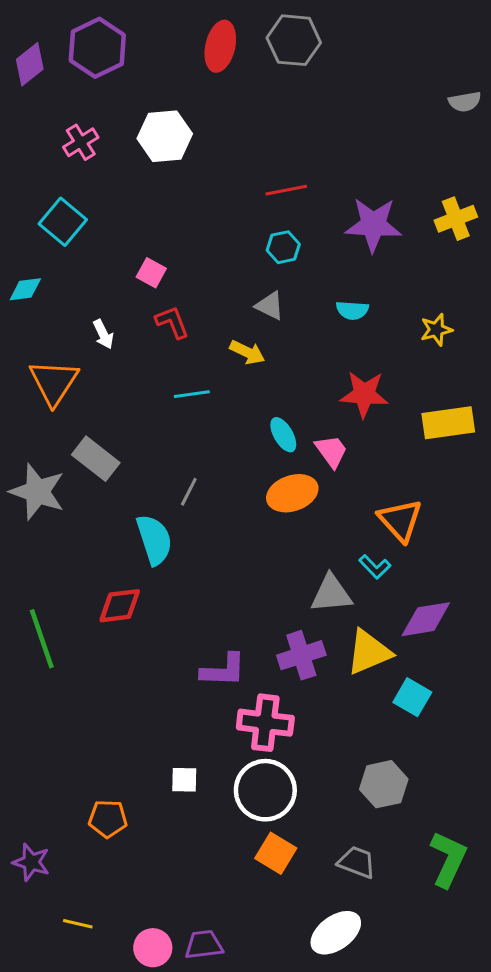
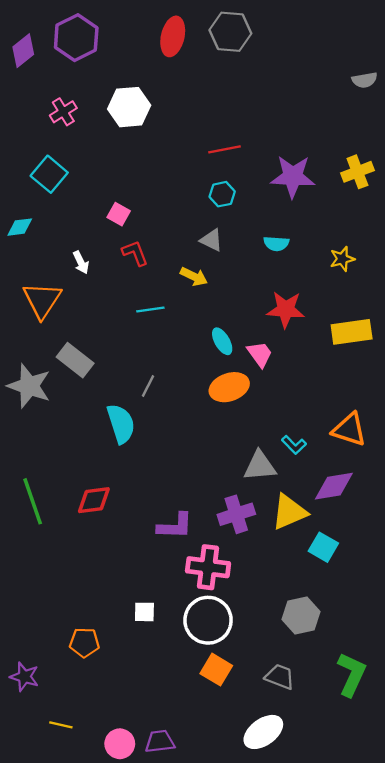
orange triangle: (400, 520) -> (349, 430), moved, turned -30
red diamond: (120, 606) -> (94, 500), moved

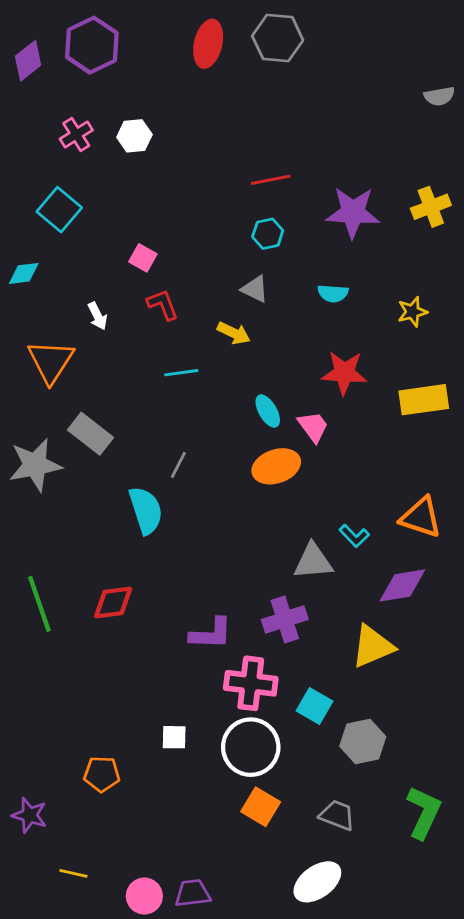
white hexagon: (129, 107) -> (134, 136), moved, size x0.7
gray star: (29, 386) -> (35, 465), turned -30
yellow triangle: (289, 512) -> (373, 646), moved
cyan square: (323, 547) -> (315, 706), moved

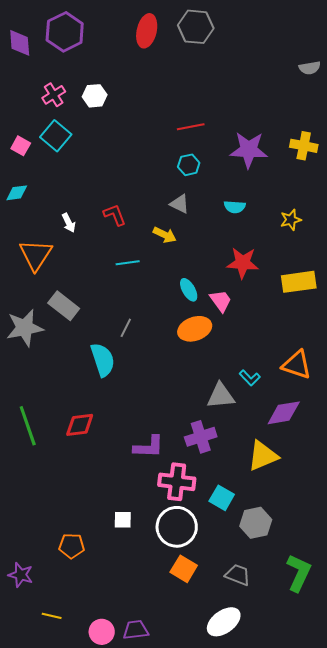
purple diamond: (28, 61) -> (20, 43), turned -56
yellow cross: (431, 207) -> (304, 146), turned 32
cyan square: (59, 210) -> (56, 136), moved
pink square: (143, 258) -> (21, 146), moved

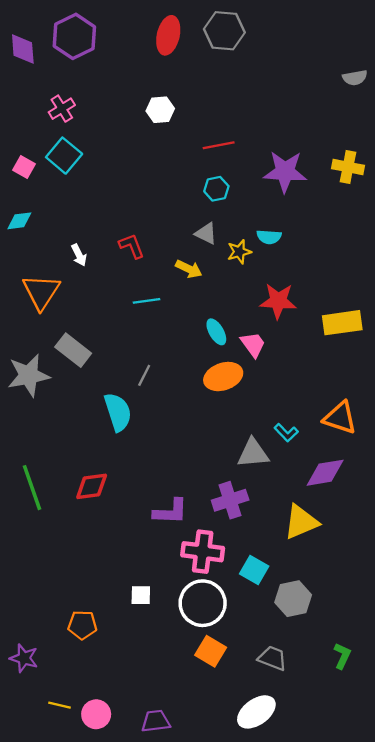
white hexagon: (95, 96) -> (160, 110), moved
yellow star: (291, 220) -> (239, 252), moved
green L-shape: (299, 573) -> (342, 656), size x0.6
pink circle: (102, 632) -> (96, 714), moved

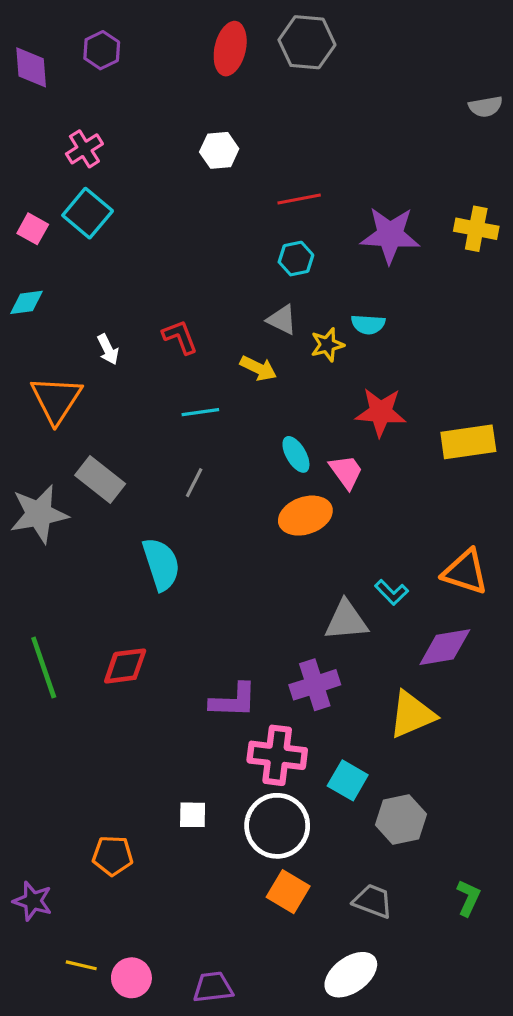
purple hexagon: (74, 36) -> (102, 50), size x0.6
gray line: (144, 375) -> (194, 483), moved

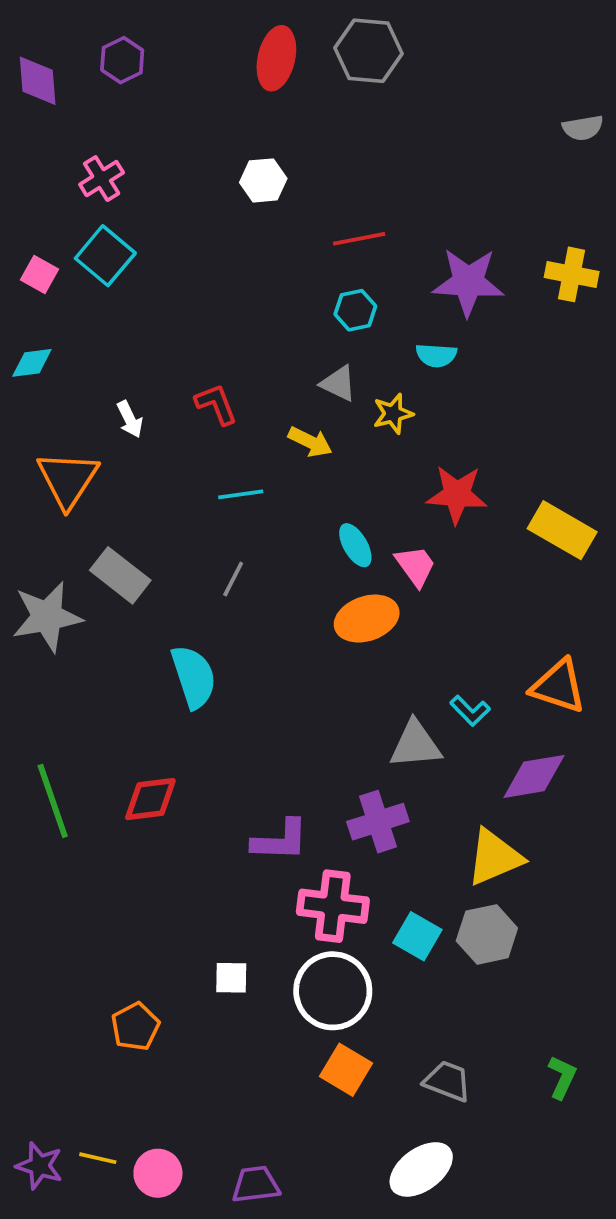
cyan semicircle: (368, 324) -> (436, 355), moved
yellow rectangle: (468, 442) -> (562, 530), turned 38
gray hexagon: (401, 820) -> (487, 934), moved
orange pentagon: (113, 856) -> (135, 1027), turned -30
purple star: (33, 901) -> (39, 1166), moved

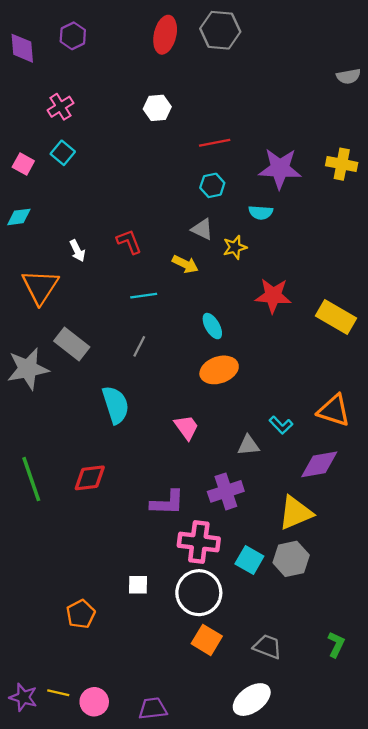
cyan square: (105, 256) -> (63, 153), size x0.7
pink trapezoid: (416, 566) -> (186, 427), moved
gray triangle: (416, 745) -> (248, 445), size x0.7

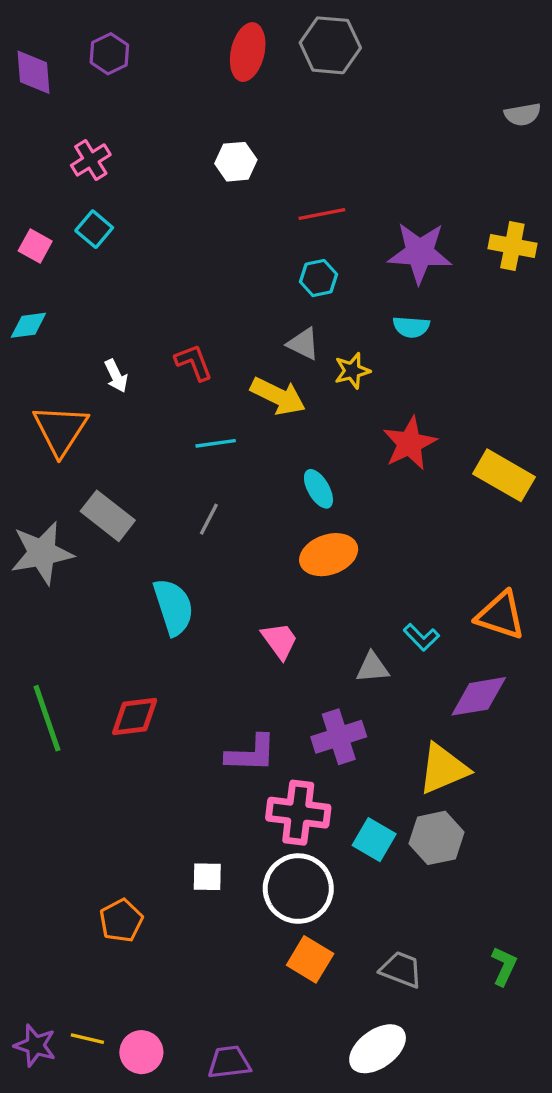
cyan semicircle: (261, 212) -> (411, 327), moved
yellow arrow: (185, 264) -> (278, 396), size x1.4
red star: (273, 296) -> (410, 443), turned -30

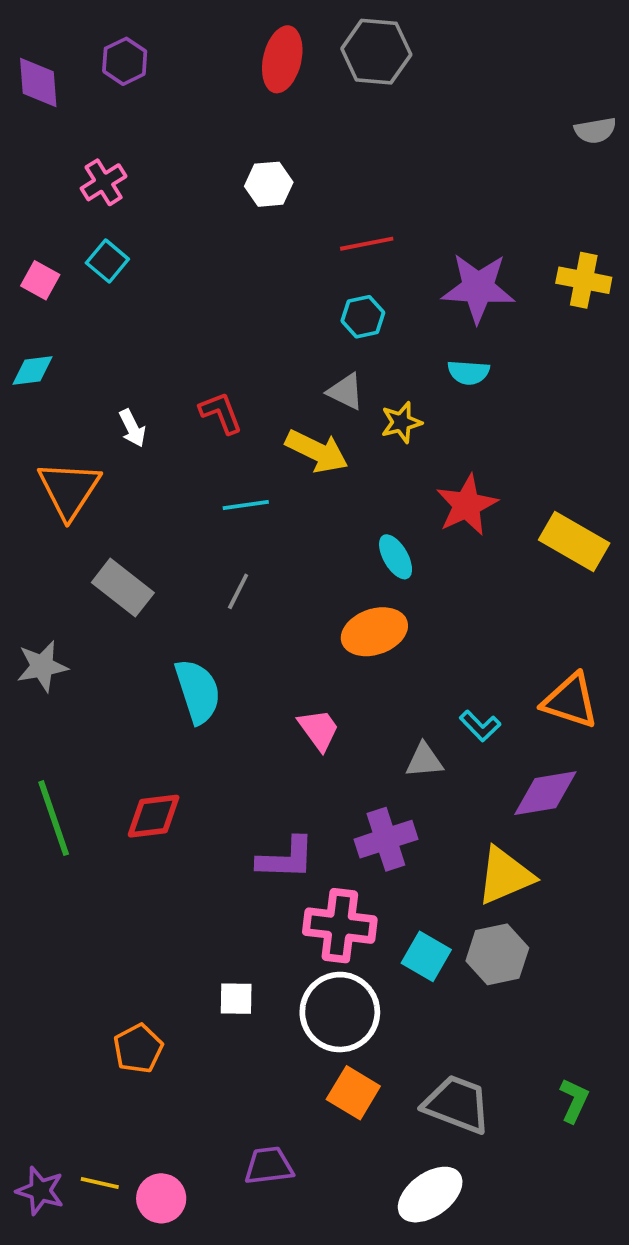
cyan ellipse: (318, 489) -> (396, 557), moved
gray star: (42, 553) -> (42, 666), moved, size x0.7
gray trapezoid: (401, 969) -> (457, 1104), size x1.4
purple trapezoid: (229, 1062) -> (269, 1166), moved

